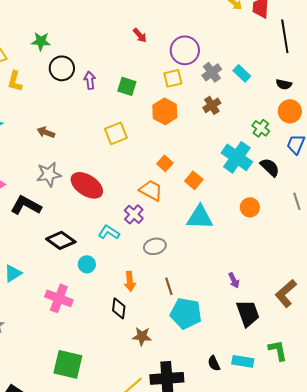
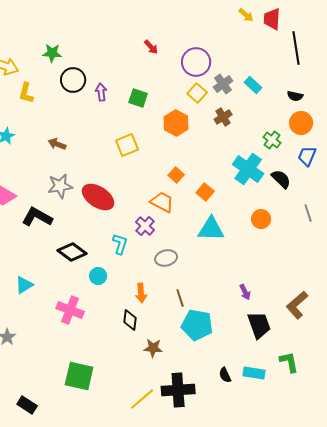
yellow square: (173, 78) -> (197, 93), moved, turned -36
cyan L-shape: (109, 232) -> (120, 244), turned 75

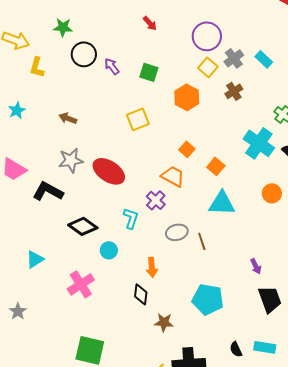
red arrow: (151, 47) -> (150, 23), moved
purple arrow: (101, 92) -> (112, 66), turned -30
brown line: (180, 298) -> (202, 241), moved
pink cross: (70, 310) -> (81, 284), turned 36

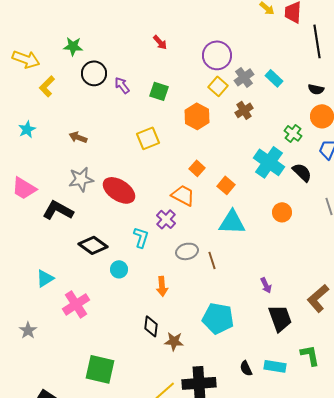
yellow L-shape: (37, 67) -> (47, 86), turned 30
pink cross: (81, 284) -> (76, 304), moved
black diamond: (141, 294) -> (151, 326), moved

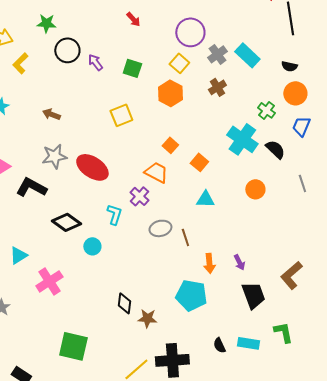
cyan rectangle: (274, 78) -> (247, 55), size x1.4
yellow square: (218, 86) -> (179, 63), moved
cyan triangle: (232, 222) -> (205, 199), size x0.7
orange arrow: (162, 286) -> (209, 263), moved

